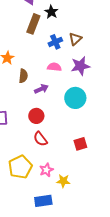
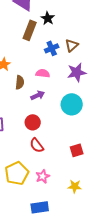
pink semicircle: (54, 67) -> (43, 73), moved
yellow star: (63, 181) -> (75, 186), moved

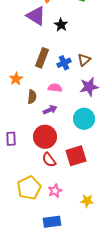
black star: (48, 18) -> (61, 25), moved
brown rectangle: (30, 30) -> (42, 58), moved
red circle: (33, 122) -> (45, 137), size x1.5
red square: (77, 150) -> (76, 156), moved, size x1.5

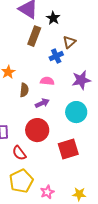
brown rectangle: (42, 58) -> (34, 36), moved
brown triangle: (84, 60) -> (69, 42), moved
red semicircle: (49, 160) -> (19, 153), moved
pink star: (55, 191) -> (47, 192), moved

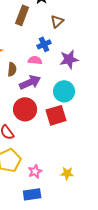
blue cross: (56, 56) -> (44, 44), moved
purple arrow: (42, 103) -> (30, 82), size x1.5
red square: (68, 149) -> (56, 115), moved

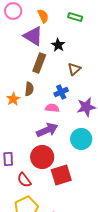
brown semicircle: (12, 69) -> (29, 89), moved
red square: (56, 115) -> (61, 175), moved

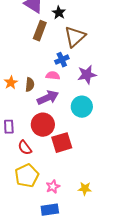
brown triangle: (74, 69) -> (75, 37), size x1.6
brown semicircle: (29, 89) -> (30, 85), moved
orange star: (13, 99) -> (11, 83), moved

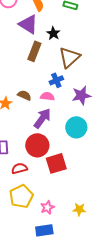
brown semicircle: (30, 85) -> (24, 95), moved, turned -72
purple arrow: (48, 98) -> (42, 118), turned -30
red semicircle: (25, 148) -> (19, 168), turned 112

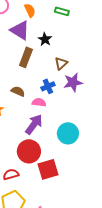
brown triangle: (69, 57) -> (61, 63), size x0.6
brown semicircle: (24, 95) -> (18, 91), moved
purple star: (81, 95) -> (73, 82), moved

